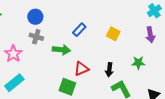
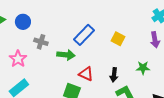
blue circle: (35, 17) -> (23, 22), moved
blue rectangle: (79, 30) -> (84, 35), size x1.5
red triangle: (81, 69) -> (86, 74), turned 49

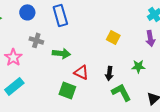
blue circle: (23, 22) -> (27, 12), moved
blue rectangle: (84, 35) -> (60, 15), moved, turned -60

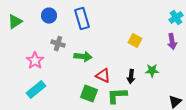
green star: (138, 66) -> (152, 71), moved
green L-shape: (121, 92) -> (117, 96), moved, turned -65

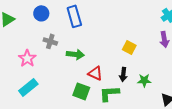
yellow square: (135, 41) -> (129, 47), moved
green star: (152, 71) -> (144, 80), moved

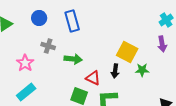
yellow square: (129, 47) -> (127, 52), size x1.5
black arrow: (123, 74) -> (115, 71), moved
green star: (144, 80) -> (142, 70), moved

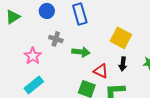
yellow square: (127, 52) -> (121, 38), moved

